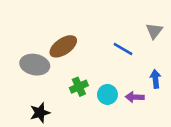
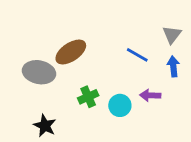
blue arrow: (155, 79) -> (173, 66), moved
purple arrow: (135, 97) -> (150, 95), moved
black star: (40, 113) -> (45, 126), turned -30

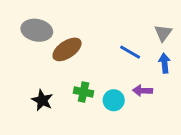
gray ellipse: (39, 72) -> (37, 30), moved
green cross: (88, 97) -> (83, 92), turned 36
black star: (45, 126) -> (42, 100), moved

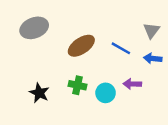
gray ellipse: (37, 30) -> (34, 28), turned -32
brown ellipse: (67, 49) -> (81, 46), moved
blue arrow: (165, 63) -> (153, 58), turned -78

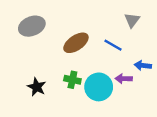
gray triangle: (151, 30) -> (132, 20), moved
blue arrow: (153, 58) -> (143, 65), moved
cyan circle: (106, 93) -> (99, 87), size x1.5

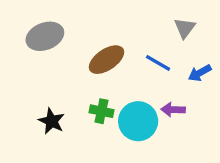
blue arrow: (143, 65) -> (200, 73), moved, turned -35

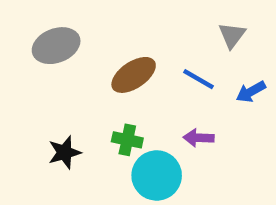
purple arrow: (173, 110) -> (199, 138), moved
black star: (52, 121) -> (64, 152), turned 30
cyan circle: (138, 121) -> (157, 175), moved

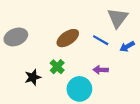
gray triangle: (232, 35) -> (118, 18), size x1.5
gray ellipse: (56, 46) -> (16, 37), moved
green cross: (127, 140) -> (57, 67), moved, turned 32

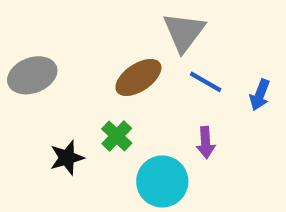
gray triangle: (118, 18) -> (184, 32), moved
blue arrow: (127, 47) -> (260, 95), turned -40
purple arrow: (101, 70) -> (206, 142), turned -96

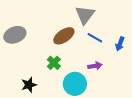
purple arrow: (206, 142) -> (95, 66), turned -96
black star: (67, 158) -> (29, 85), moved

